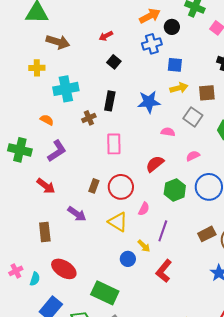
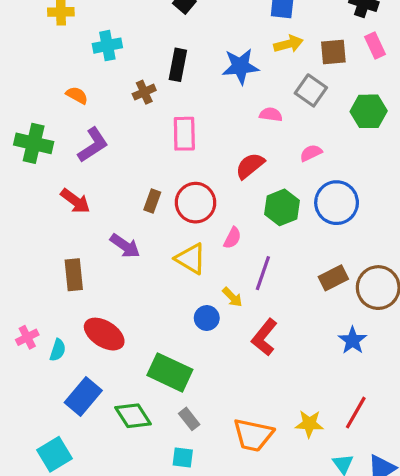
cyan cross: (66, 89) -> (107, 46), size x0.7

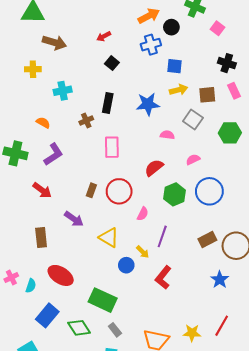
yellow triangle: (191, 259) -> (109, 237), moved

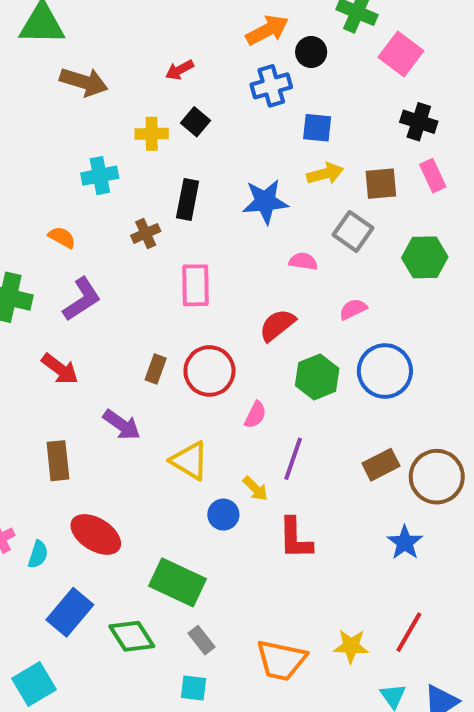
pink square: (218, 28) -> (401, 54), size x1.5
yellow cross: (33, 69) -> (152, 134), moved
red L-shape: (163, 278) -> (295, 538), turned -40

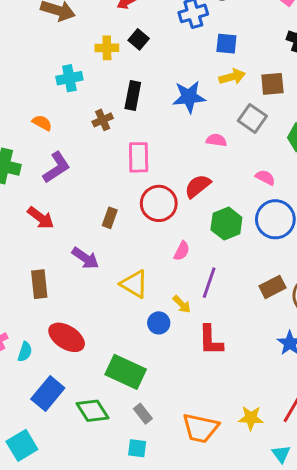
pink semicircle: (353, 309) -> (265, 178), moved, turned 54
red circle: (209, 371) -> (159, 203), moved

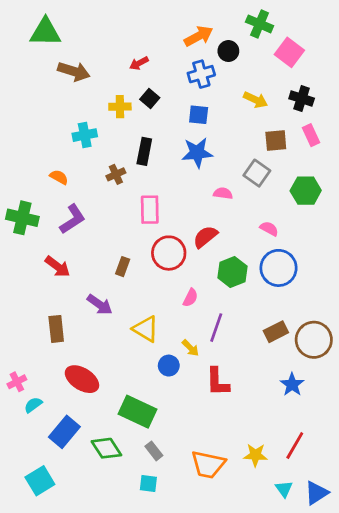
blue square: (226, 44) -> (199, 115), moved
yellow arrow: (232, 77) -> (255, 100), moved, turned 40
cyan semicircle: (25, 352) -> (33, 405), moved, turned -144

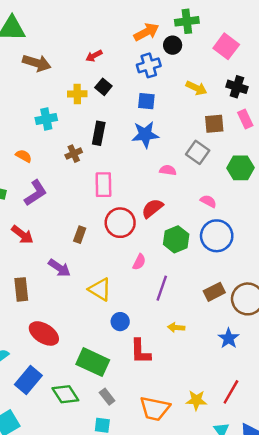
green cross: (260, 24) -> (187, 21), moved, turned -30
yellow arrow: (190, 348) -> (176, 328), moved, turned 140
red L-shape: (218, 382) -> (140, 351), moved

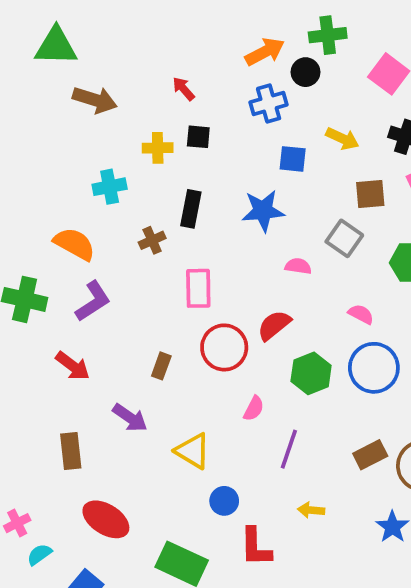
red arrow: (94, 56) -> (184, 89), turned 77
black square: (103, 87) -> (198, 137), turned -35
blue square: (146, 101) -> (293, 159), moved
orange semicircle: (24, 156) -> (74, 244), size x1.6

